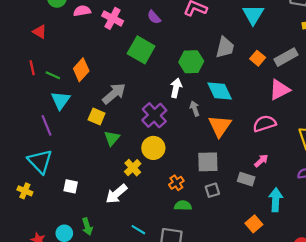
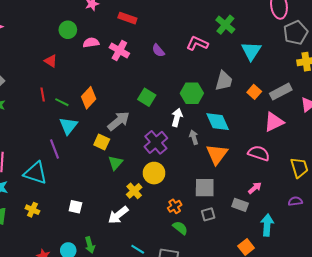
green square: (141, 50) -> (147, 97), moved, size x0.7
pink semicircle: (264, 124) -> (259, 153), turned 35
cyan triangle: (40, 161) -> (35, 173), moved, turned -30
green semicircle: (183, 206) -> (180, 228), turned 35

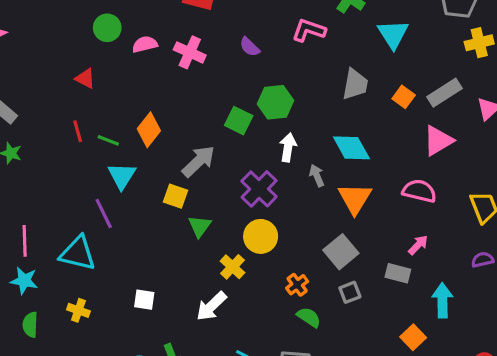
green hexagon: (192, 93) -> (275, 102), moved
gray square: (205, 188) -> (341, 252), turned -35

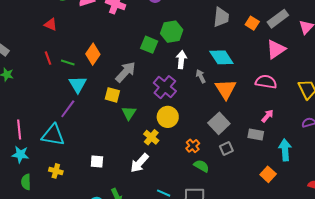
purple line: (104, 214) -> (68, 109), turned 66

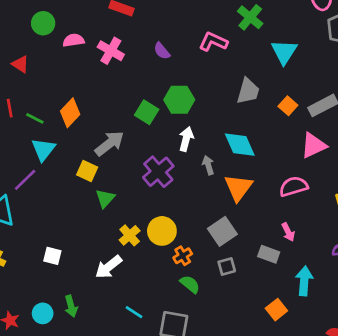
pink semicircle: (266, 82) -> (294, 187), turned -35
pink arrow: (267, 116) -> (288, 232), turned 104
yellow circle: (168, 117) -> (162, 231), moved

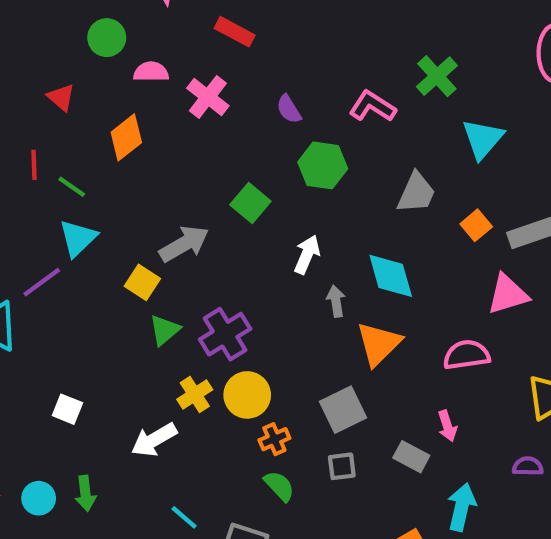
green hexagon: (179, 100) -> (323, 165), moved
orange diamond: (70, 113) -> (126, 137), moved
purple cross: (158, 172) -> (225, 334), moved

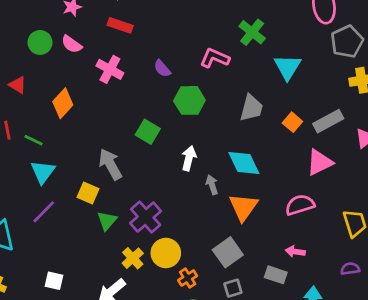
pink semicircle: (151, 72) -> (72, 44), moved, turned -135
gray arrow: (184, 244) -> (110, 164), turned -80
purple line: (42, 282) -> (44, 212), moved
pink arrow: (447, 426) -> (295, 252), turned 126

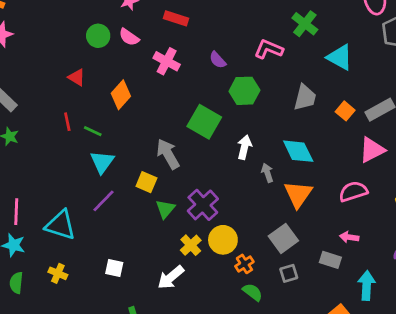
cyan triangle: (288, 67) -> (340, 57), turned -32
green square: (148, 132) -> (204, 122), size x1.4

